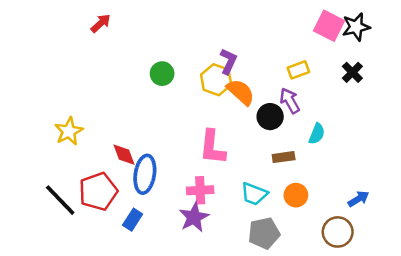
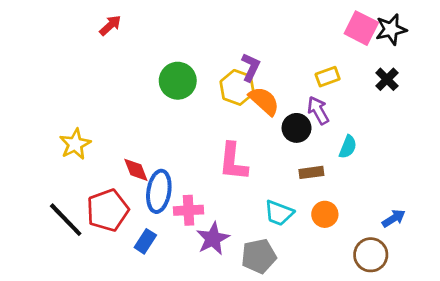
green circle: (162, 74) -> (178, 81), size x1.4
pink cross: (200, 190) -> (189, 210), moved
gray pentagon: (264, 233) -> (259, 256), moved

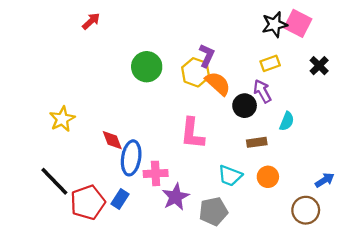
black star: (391, 29) -> (275, 24), moved
red pentagon: (108, 210) -> (88, 202), moved

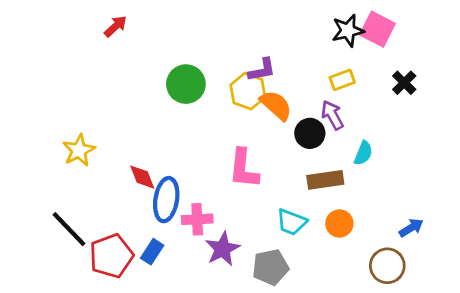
purple L-shape: (207, 56) -> (262, 70), turned 55
brown rectangle: (257, 142) -> (325, 180), size x1.4

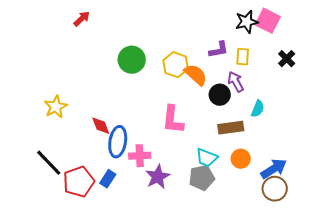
purple L-shape: (262, 70) -> (219, 50), moved
yellow rectangle: (342, 80) -> (243, 57), turned -66
blue arrow: (411, 228) -> (274, 169), moved, size x1.5
gray pentagon: (270, 267) -> (202, 178), moved

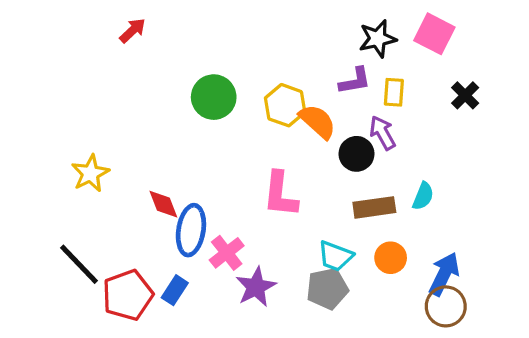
black star: (247, 22) -> (378, 39), moved
cyan semicircle: (258, 109) -> (423, 196), moved
pink cross: (140, 156) -> (227, 253), turned -35
blue arrow: (274, 169) -> (444, 274), turned -32

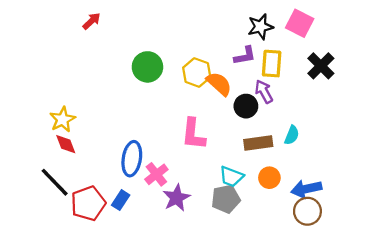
yellow rectangle: (394, 92) -> (272, 64), size x1.4
black cross: (465, 95) -> (321, 66), size x1.4
red diamond: (163, 204) -> (66, 144), moved
blue arrow: (444, 274) -> (306, 189), turned -128

